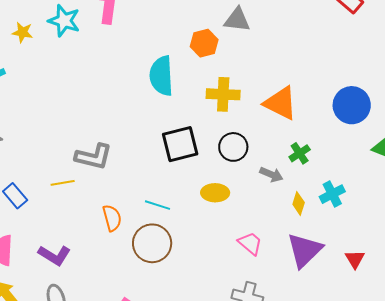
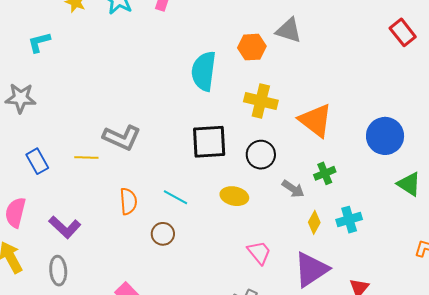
brown circle: (152, 243) -> (163, 234), size x0.6

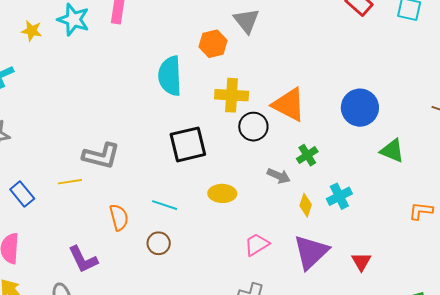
gray triangle: (289, 30) -> (246, 21), turned 44
black circle: (261, 155) -> (253, 127), moved
purple L-shape: (65, 227) -> (83, 259), moved, turned 32
pink trapezoid: (259, 252) -> (257, 245), turned -72

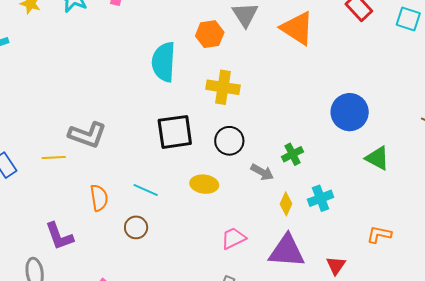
orange triangle: (289, 105) -> (297, 28), moved
black circle: (253, 127) -> (229, 141), moved
orange L-shape: (421, 211) -> (379, 234), moved
purple triangle: (311, 252) -> (287, 251), turned 42

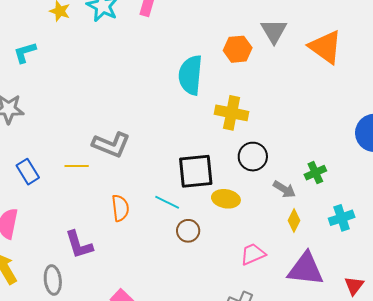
yellow cross: (223, 87) -> (232, 113), moved
black square: (175, 132) -> (196, 171), moved
yellow diamond: (286, 204) -> (294, 220), moved
brown circle: (136, 227) -> (188, 231), moved

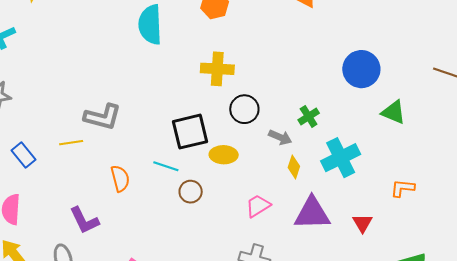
cyan semicircle: (190, 75) -> (150, 25), moved
cyan cross: (342, 218) -> (341, 158), size x1.5

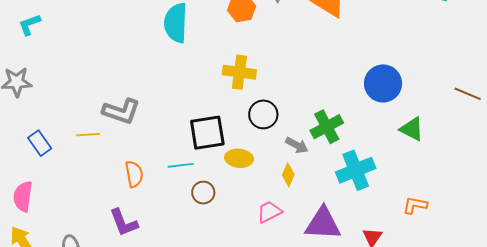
green cross: (309, 116) -> (327, 127), size x1.5
cyan line: (166, 166) -> (181, 165), turned -30
yellow diamond: (294, 167) -> (288, 175), moved
purple L-shape: (84, 220) -> (124, 223), moved

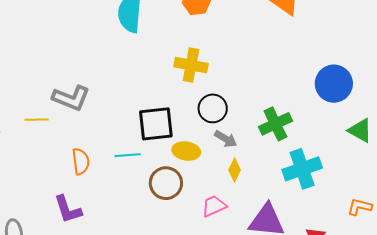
gray arrow: (297, 145) -> (226, 139), moved
brown circle: (203, 193) -> (166, 183), moved, size x1.4

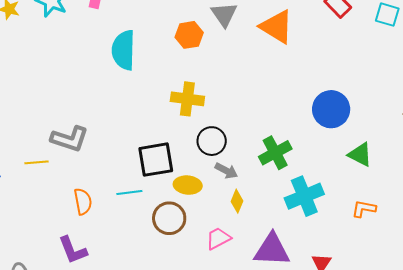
orange L-shape: (360, 207) -> (364, 209), moved

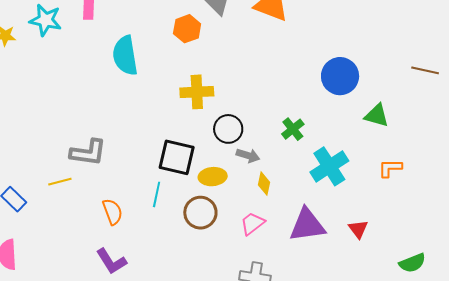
green cross: (275, 153) -> (293, 129), size x0.7
black square: (156, 160) -> (177, 157), turned 33
cyan line: (129, 192) -> (157, 194), turned -60

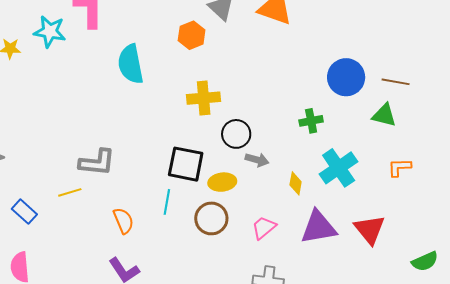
brown line: (425, 70) -> (396, 82), moved
green cross: (293, 129) -> (311, 121), moved, turned 30
yellow diamond: (264, 184) -> (296, 183), moved
red triangle: (358, 229) -> (370, 229), size x1.6

